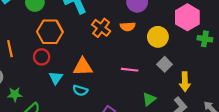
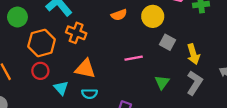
orange cross: (101, 28) -> (76, 33), moved
orange triangle: (83, 67) -> (85, 69), turned 30

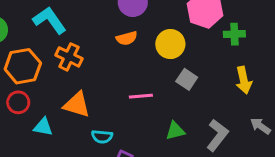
yellow arrow: (193, 54) -> (244, 80), moved
green triangle: (162, 82) -> (175, 131), turned 35
cyan triangle: (61, 88) -> (43, 127), turned -42
cyan semicircle: (89, 94) -> (102, 137), moved

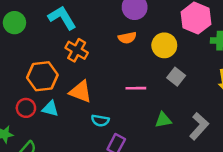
orange hexagon: (23, 66) -> (42, 76), moved
red circle: (18, 102) -> (26, 108), moved

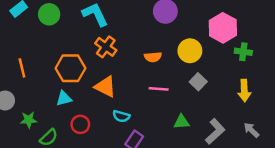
orange semicircle: (127, 38) -> (153, 57), moved
red circle: (26, 108) -> (80, 124), moved
cyan triangle: (50, 109) -> (64, 98), moved, turned -35

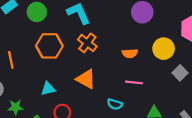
orange hexagon: (70, 68) -> (49, 46), moved
gray square: (198, 82) -> (180, 73), moved
cyan semicircle: (121, 116) -> (115, 104), moved

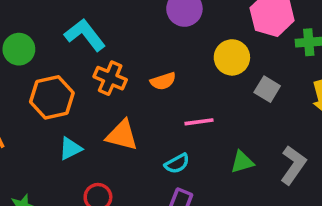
orange semicircle: (130, 53) -> (163, 81), moved
cyan triangle: (48, 89) -> (70, 148), moved
cyan semicircle: (115, 104) -> (177, 164), turned -32

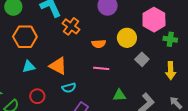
orange cross: (110, 78) -> (71, 26), moved
orange semicircle: (163, 81) -> (99, 44), moved
cyan semicircle: (177, 164) -> (69, 88), moved

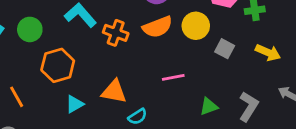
orange semicircle: (99, 44) -> (158, 27), moved, size x1.5
yellow arrow: (171, 71) -> (268, 53), turned -48

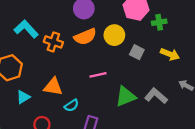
green triangle: (209, 106) -> (126, 96), size x1.5
gray L-shape: (249, 106) -> (156, 96), turned -80

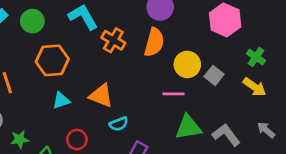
green cross: (159, 22) -> (256, 57), moved, turned 32
yellow circle: (114, 35) -> (187, 64), moved
orange semicircle: (85, 37) -> (154, 42), turned -65
pink line: (98, 75) -> (174, 94), moved

